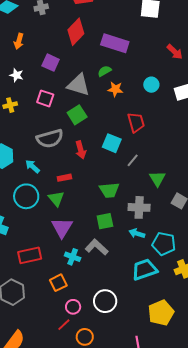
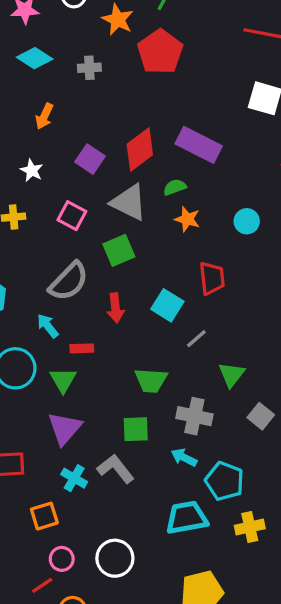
red diamond: (76, 32) -> (140, 150), moved
gray semicircle: (50, 139) -> (69, 281), turned -40
cyan arrow: (33, 166) -> (48, 326), moved

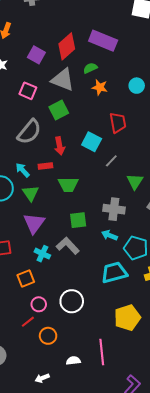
cyan arrow: (48, 326) -> (23, 170), moved
red rectangle: (82, 348) -> (45, 166), moved
green trapezoid: (151, 380) -> (68, 184), moved

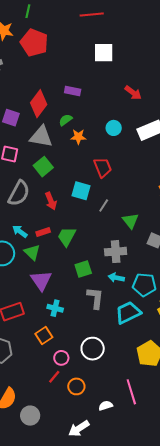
purple rectangle: (103, 41) -> (73, 91), size x0.6
red rectangle: (45, 166) -> (43, 232), moved
green trapezoid: (68, 184) -> (67, 237), turned 130
gray L-shape: (68, 246) -> (95, 298), moved, turned 60
white arrow: (42, 378) -> (79, 429), size x1.5

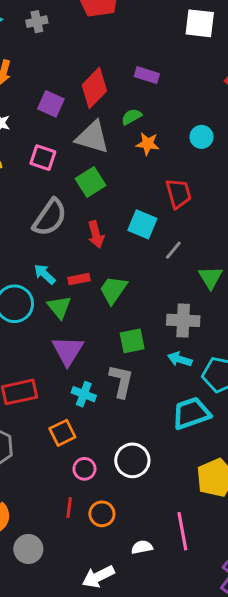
gray L-shape: (95, 298) -> (121, 381), moved
red line: (54, 377) -> (69, 508), moved, turned -40

